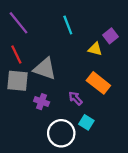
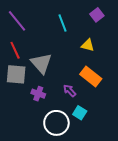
purple square: (110, 36) -> (97, 15), moved
gray triangle: (45, 69) -> (41, 63), turned 30

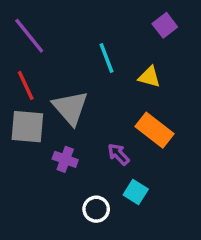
cyan line: (62, 23) -> (106, 58), moved
white circle: (56, 123) -> (96, 209), size x0.6

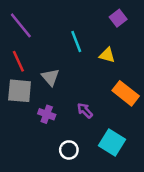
gray triangle: (70, 108) -> (50, 77), size x0.7
orange rectangle: (155, 130) -> (126, 93), moved
cyan square: (136, 192) -> (112, 143), moved, size x1.5

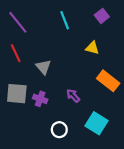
cyan line: (76, 42) -> (65, 20), moved
gray square: (20, 91) -> (17, 94), moved

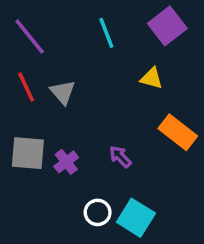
purple square: (102, 16) -> (167, 26), size x1.5
gray triangle: (43, 67) -> (63, 92), moved
purple cross: (40, 99) -> (66, 162), turned 32
cyan square: (96, 123) -> (136, 218), moved

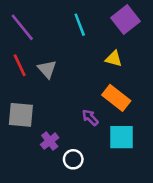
orange rectangle: (178, 132) -> (116, 98), moved
purple cross: (66, 162) -> (50, 141), moved
cyan square: (136, 218) -> (122, 137), moved, turned -32

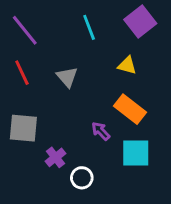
gray triangle: (47, 69) -> (67, 77), moved

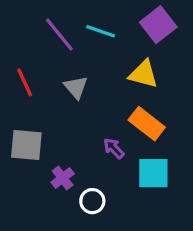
cyan line: (89, 27) -> (101, 31), turned -50
purple line: (25, 30) -> (59, 35), moved
yellow triangle: (127, 65) -> (143, 74), size x1.4

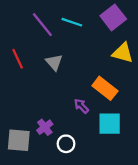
yellow triangle: (143, 74) -> (123, 53), moved
gray square: (26, 145) -> (19, 140), moved

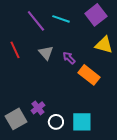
purple arrow: (81, 106) -> (69, 58), moved
cyan square: (110, 124) -> (82, 122), moved
gray square: (19, 140) -> (16, 119), turned -35

